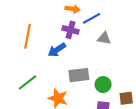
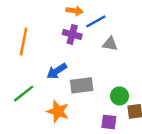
blue arrow: (57, 50) -> (57, 71), moved
green circle: (103, 85) -> (120, 96), moved

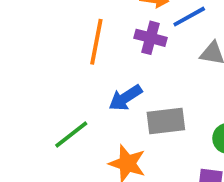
orange line: (24, 42) -> (96, 42), moved

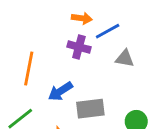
orange line: (96, 42) -> (29, 68), moved

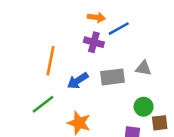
gray triangle: (125, 58) -> (144, 68), moved
gray rectangle: (90, 109) -> (113, 77), moved

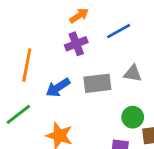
orange arrow: (96, 17) -> (79, 16), turned -42
blue line: (119, 29) -> (119, 31), moved
purple cross: (94, 42) -> (76, 44), turned -36

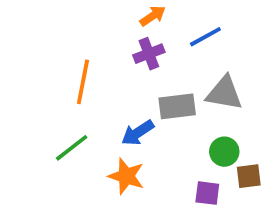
gray triangle: (133, 73) -> (224, 93), size x1.5
blue arrow: (58, 88) -> (138, 133), moved

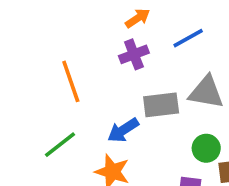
orange line: (83, 82) -> (71, 81), turned -30

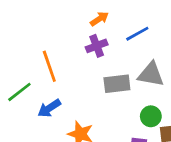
blue arrow: (123, 130) -> (49, 108), moved
green line: (60, 145) -> (19, 92), moved

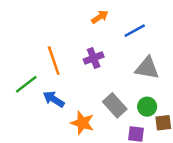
purple cross: (97, 46) -> (94, 58), moved
gray rectangle: (117, 84) -> (115, 105), moved, turned 55
blue arrow: (49, 108) -> (54, 99), turned 65

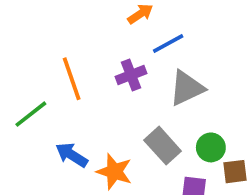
blue line: (135, 31) -> (168, 44), moved
gray triangle: (147, 68) -> (187, 88), moved, turned -35
blue arrow: (54, 99) -> (72, 155), moved

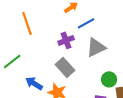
orange line: (72, 79) -> (27, 23), moved
gray rectangle: (163, 146) -> (65, 67), moved

